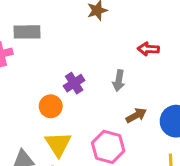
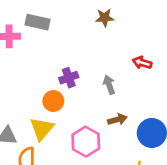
gray arrow: (119, 81) -> (109, 85), turned 138
orange circle: (51, 106) -> (53, 101), moved

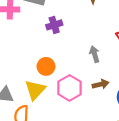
purple cross: (69, 78) -> (54, 25), moved
pink hexagon: (86, 142) -> (70, 88), moved

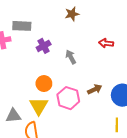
gray arrow: (95, 54) -> (71, 57), moved

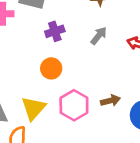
gray arrow: (71, 57) -> (99, 36), moved, turned 56
orange circle: (44, 84) -> (51, 68), moved

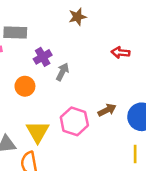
gray arrow: (99, 36) -> (63, 72), moved
orange circle: (51, 68) -> (25, 86), moved

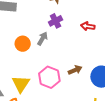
purple cross: (43, 57) -> (55, 21), moved
orange circle: (25, 86) -> (23, 44), moved

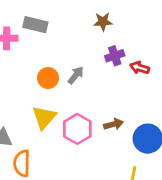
purple cross: (55, 21) -> (115, 56), moved
yellow triangle: (21, 84) -> (44, 117), moved

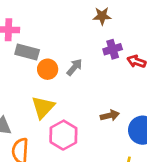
gray rectangle: (35, 25) -> (27, 52), moved
pink hexagon: (77, 129) -> (63, 135), moved

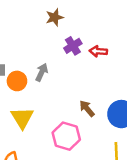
brown arrow: (110, 115) -> (87, 109), turned -102
pink hexagon: (63, 135) -> (66, 136), moved

